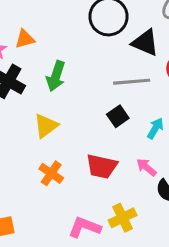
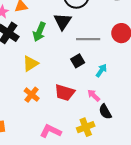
black triangle: (145, 43) -> (63, 21), moved, turned 36
yellow cross: (123, 218) -> (86, 127), moved

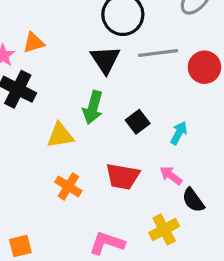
green arrow: (39, 32) -> (93, 107), moved
gray line: (88, 39) -> (158, 53), moved
yellow triangle: (30, 64) -> (60, 135), turned 30

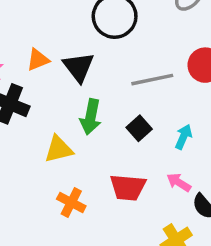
orange triangle: (34, 43) -> (38, 60), moved
gray line: (158, 53) -> (152, 80), moved
black triangle: (105, 60) -> (79, 67), moved

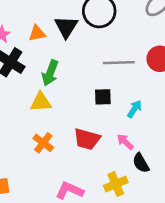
black triangle: (79, 67) -> (66, 27), moved
green arrow: (91, 117) -> (50, 73), moved
black square: (139, 128) -> (103, 97), turned 30

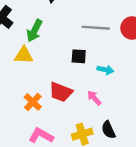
cyan arrow: (134, 109) -> (105, 70), turned 63
orange cross: (43, 143) -> (33, 102), moved
black semicircle: (141, 163) -> (108, 130), moved

